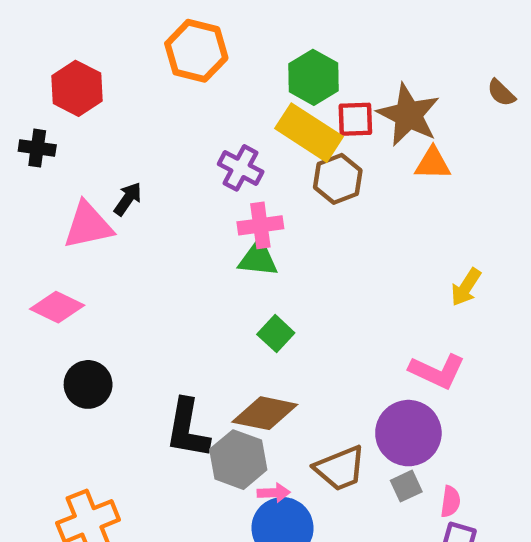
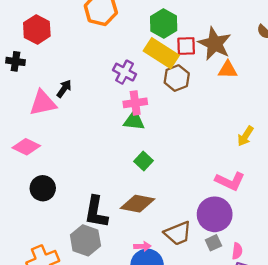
gray hexagon: (238, 460) -> (85, 240), moved

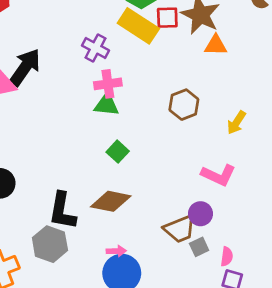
brown hexagon: (177, 78) -> (184, 105), moved
black arrow: (64, 89) -> (25, 67), size x1.8
purple circle: (215, 214) -> (200, 214), size x0.6
brown trapezoid: (178, 233) -> (180, 229), moved

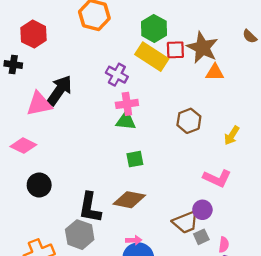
green square: (118, 152) -> (135, 159), turned 36

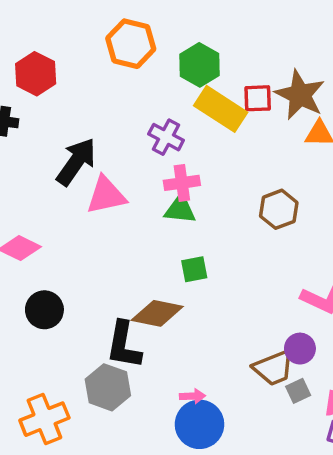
green hexagon: (154, 28) -> (199, 65), moved
pink triangle: (39, 104) -> (106, 195), moved
brown diamond: (129, 200) -> (157, 313), moved

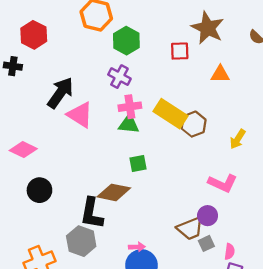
green hexagon: (199, 65) -> (126, 41), moved
brown star: (300, 95) -> (208, 28), moved
yellow rectangle: (221, 109) -> (170, 114), moved
pink triangle: (106, 195) -> (80, 115), turned 44

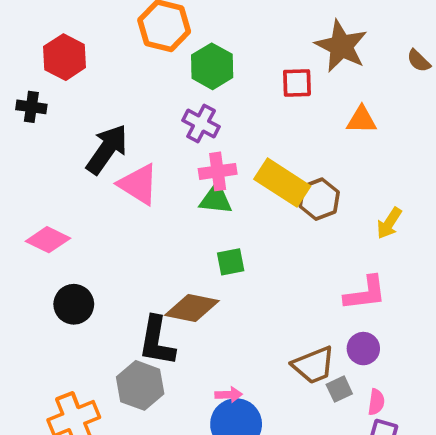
pink L-shape: (223, 183) -> (365, 293), turned -32
purple circle: (208, 216) -> (363, 349), moved

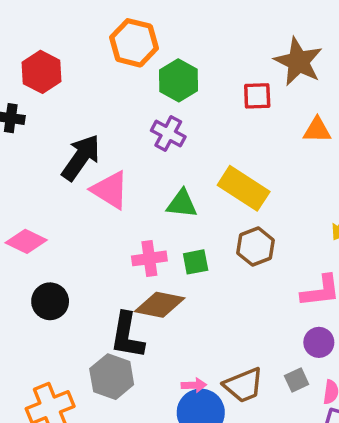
pink cross: (218, 171) -> (149, 258), moved
brown hexagon: (319, 199) -> (256, 247), moved
brown trapezoid: (314, 365) -> (244, 385), moved

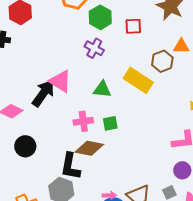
red square: (257, 96) -> (133, 26), moved
black arrow: (81, 157) -> (43, 93), moved
brown hexagon: (256, 247) -> (162, 61), moved

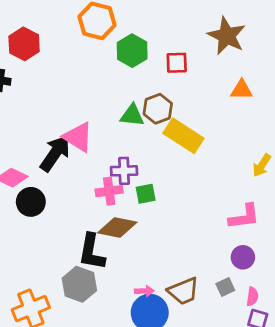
purple cross: (94, 48) -> (124, 171), moved, turned -30
brown hexagon: (162, 61) -> (158, 109), moved
green triangle: (102, 89) -> (132, 115), moved
black circle: (25, 146) -> (31, 202), moved

